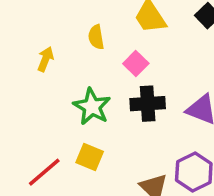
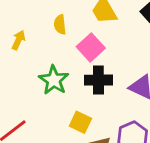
pink square: (136, 64) -> (91, 47), size x1.4
yellow square: (90, 157) -> (80, 122), moved

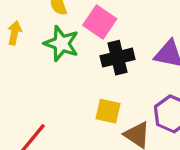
green star: (54, 80) -> (61, 44), moved

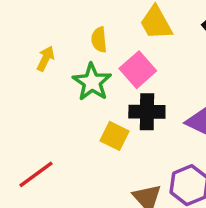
yellow square: (108, 111) -> (114, 136), moved

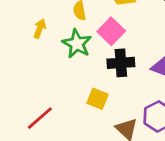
yellow square: (114, 136) -> (98, 99), moved

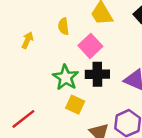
green star: (77, 44) -> (66, 77), moved

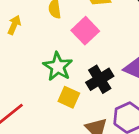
black cross: (97, 74) -> (100, 79), moved, turned -30

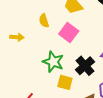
yellow arrow: (14, 25) -> (17, 37), turned 80

